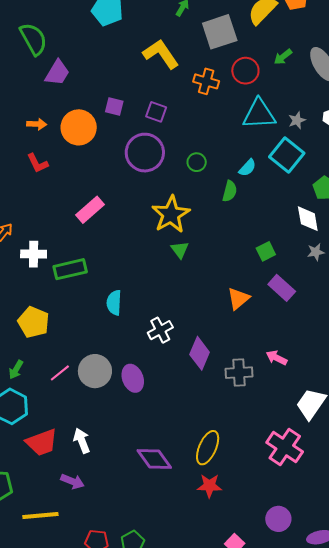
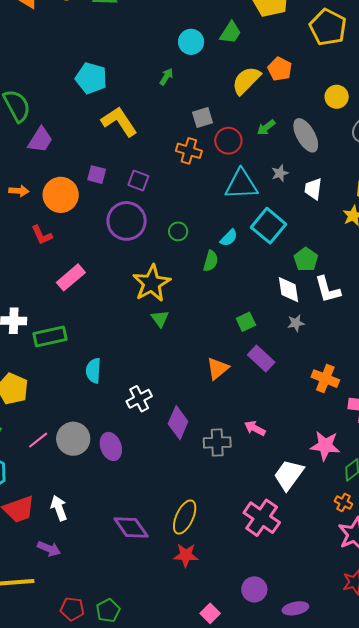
gray square: (220, 32) -> (202, 117), moved, size x0.6
yellow L-shape: (161, 54) -> (119, 122), moved
gray star: (297, 120) -> (280, 173), moved
red L-shape: (37, 163) -> (42, 235), moved

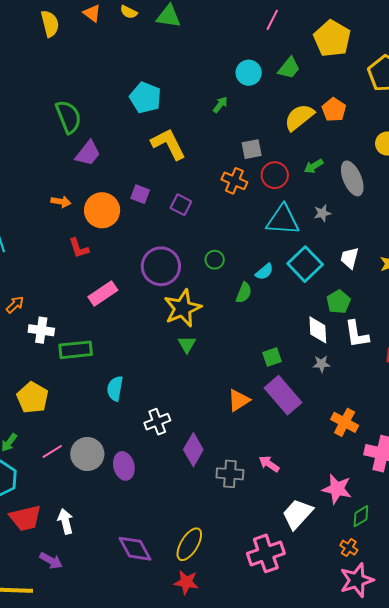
white trapezoid: (313, 189) -> (350, 258), moved
purple circle: (127, 221) -> (161, 266), moved
purple rectangle: (261, 358) -> (283, 395), size x1.4
pink cross: (262, 518) -> (266, 553), turned 30

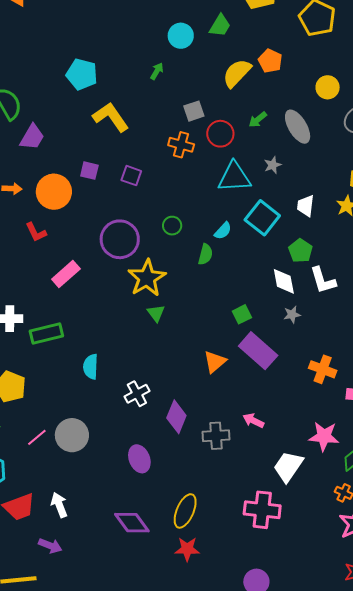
purple ellipse: (124, 466) -> (139, 459), moved
pink cross: (266, 553) -> (262, 510), turned 33

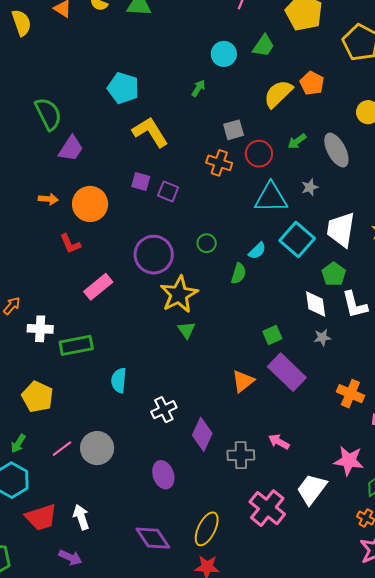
purple square: (89, 171) -> (141, 181), moved
white trapezoid: (306, 206) -> (341, 230), size x1.6
pink cross: (262, 510) -> (267, 508), moved, turned 30

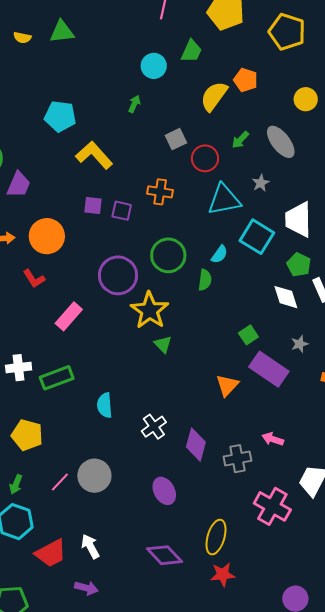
orange cross: (219, 163) -> (160, 192), moved
green circle: (207, 243) -> (168, 255), size x1.8
gray star: (322, 338) -> (300, 344), moved

